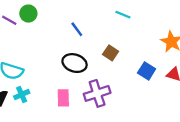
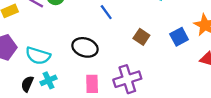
black ellipse: (75, 63) -> (85, 47), moved
blue square: (147, 71) -> (179, 37), moved, turned 30

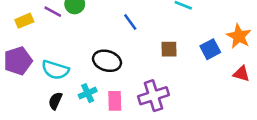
brown square: (141, 37) -> (169, 49), turned -35
cyan cross: (49, 80) -> (88, 93), moved
black semicircle: (27, 84) -> (55, 101), moved

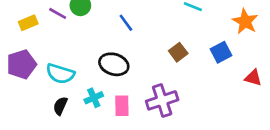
blue line: (130, 22) -> (126, 23), moved
orange star: (239, 36) -> (245, 21), moved
brown square: (169, 49) -> (178, 52), turned -36

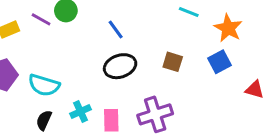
orange star: (245, 21) -> (228, 28), moved
brown square: (178, 52) -> (173, 62), turned -36
black ellipse: (114, 64) -> (120, 66), moved, turned -36

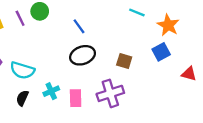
purple line: (41, 19) -> (20, 18), turned 35
brown square: (173, 62) -> (124, 61), moved

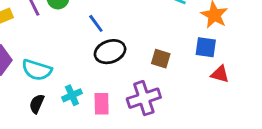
blue line: (79, 26) -> (96, 23), moved
blue square: (161, 52) -> (206, 47), turned 36
red triangle: (189, 74) -> (220, 74), moved

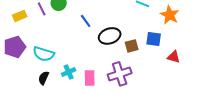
blue square: (206, 47) -> (154, 39), moved
black ellipse: (110, 52) -> (110, 36), moved
brown square: (161, 59) -> (132, 46), turned -32

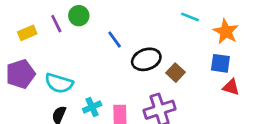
blue square: (154, 39) -> (220, 63), moved
brown square: (132, 46) -> (175, 73), turned -32

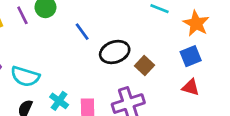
blue square: (220, 63) -> (191, 56), turned -30
red triangle: (231, 87) -> (191, 87), moved
cyan cross: (92, 107) -> (59, 101), turned -30

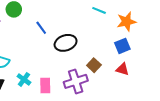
orange star: (196, 23) -> (126, 22), turned 30
brown square: (145, 66) -> (94, 65), moved

